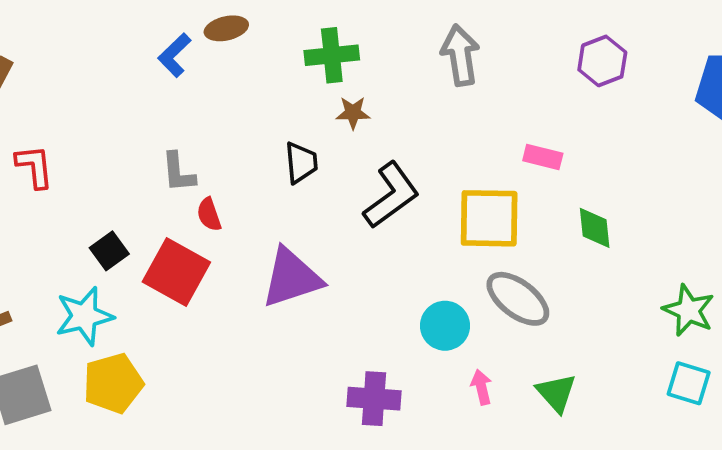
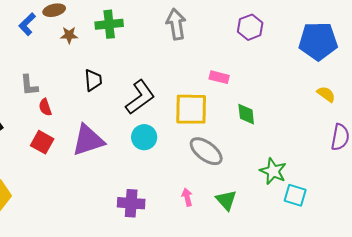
brown star: (353, 113) -> (69, 35), moved
red square: (176, 272) -> (42, 142), moved, size x0.7
green star: (689, 310) -> (273, 171), moved
cyan circle: (445, 326) -> (144, 137), moved

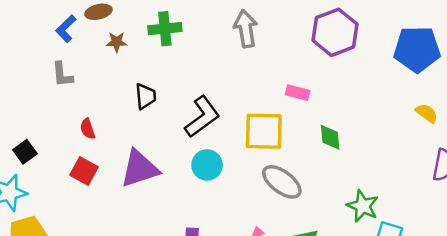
purple hexagon: (250, 27) -> (335, 32), size x1.5
gray L-shape: (29, 85) -> (62, 75), moved

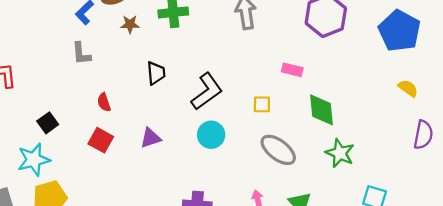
blue pentagon: (417, 49) -> (399, 31), turned 30
yellow square: (264, 131) -> (262, 104), size x0.5
green diamond: (330, 137) -> (322, 110), size x1.4
purple triangle: (140, 169) -> (151, 138), size x0.6
green star: (363, 206) -> (340, 153), moved

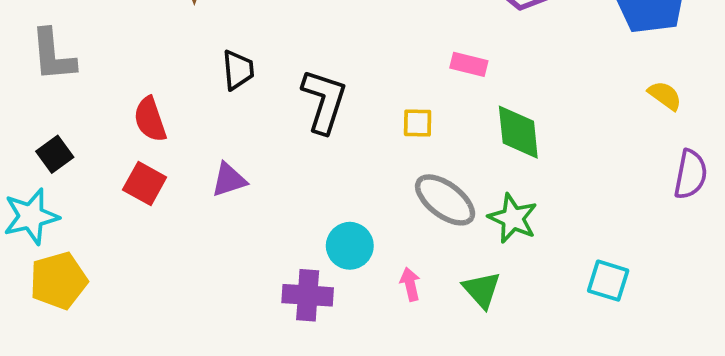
gray L-shape: (81, 54) -> (53, 55), moved, size x1.4
black L-shape: (207, 91) -> (324, 101), turned -36
red semicircle: (104, 102) -> (150, 119), size x1.4
cyan circle: (211, 135) -> (350, 246), moved
green star: (340, 153) -> (513, 218), moved

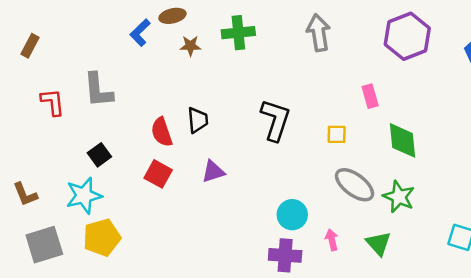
pink rectangle: (469, 64) -> (370, 96), turned 60
black trapezoid: (238, 70) -> (198, 120), moved
purple cross: (308, 295) -> (285, 255), moved

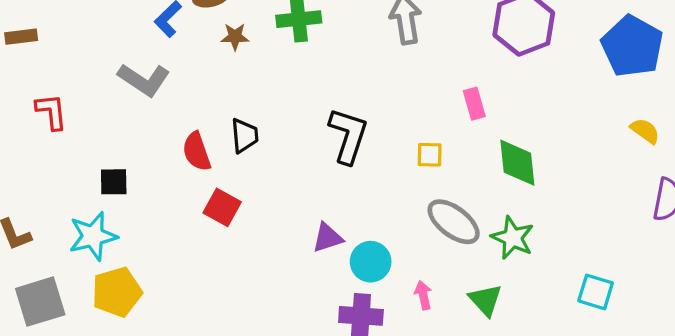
brown rectangle: (30, 46) -> (21, 37), turned 55
gray L-shape: (98, 90) -> (144, 80), moved, turned -51
black square: (99, 155) -> (114, 182), turned 35
purple triangle: (213, 172) -> (327, 238), moved
red square: (158, 174) -> (222, 207), moved

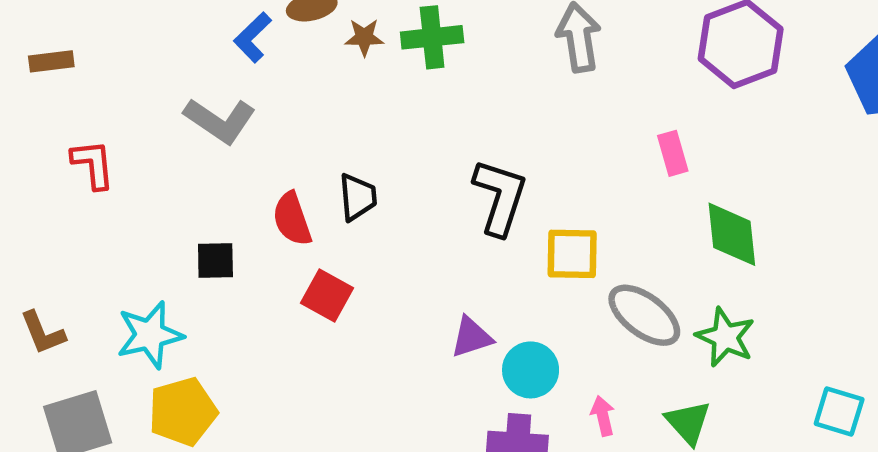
brown star: (235, 37) -> (364, 37), moved
yellow square: (430, 155) -> (572, 254), moved, size x1.5
black square: (114, 182) -> (215, 261), moved

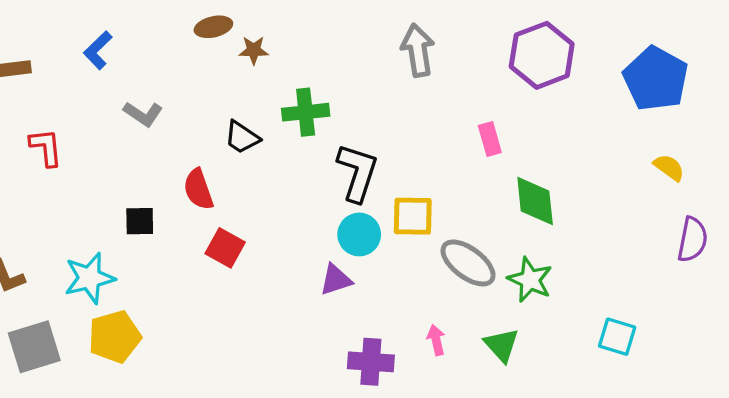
blue L-shape: (253, 37) -> (98, 50), moved
green cross: (432, 37) -> (306, 112), moved
gray L-shape: (220, 120) -> (143, 114), size x0.7
black trapezoid: (358, 197) -> (242, 137), moved, turned 129
cyan circle: (531, 370) -> (359, 234), moved

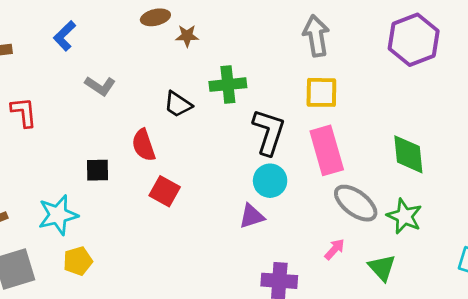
pink rectangle: (490, 139) -> (327, 150), moved, size x1.8
yellow square: (413, 216) -> (321, 92), moved
yellow pentagon: (115, 337) -> (78, 261), size x0.7
pink arrow: (436, 340) -> (335, 249), moved, turned 55

